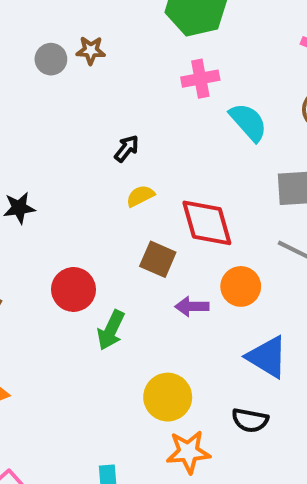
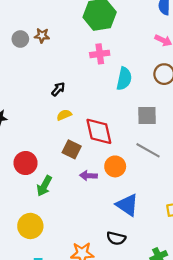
cyan semicircle: (248, 122) -> (124, 79), turned 50
yellow circle: (168, 397) -> (30, 226), moved

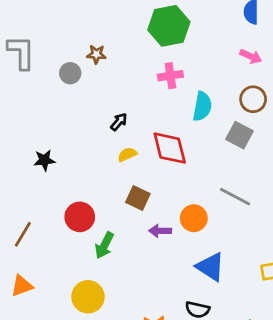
gray circle: (20, 39) -> (70, 73), moved
gray square: (147, 115) -> (239, 135), moved, turned 30
red diamond: (99, 131) -> (170, 148), moved

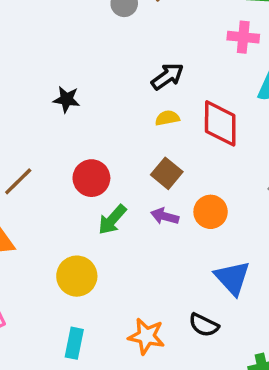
black arrow: (119, 122) -> (167, 76), size x1.4
orange circle: (194, 218) -> (211, 212), moved
purple arrow: (160, 231) -> (165, 216), moved

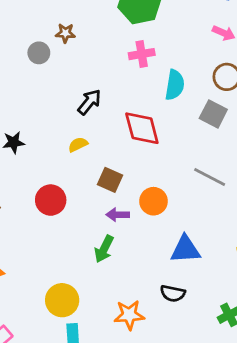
yellow semicircle: (167, 118) -> (78, 145), moved
green arrow: (112, 220) -> (104, 249), moved
yellow circle: (77, 276) -> (62, 300), moved
blue triangle: (232, 278) -> (185, 249), turned -36

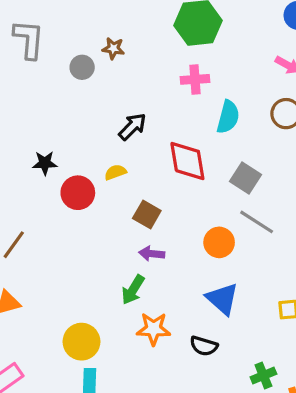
gray square: (213, 114) -> (246, 178), moved
red circle: (51, 200) -> (78, 193), moved
orange circle: (154, 201) -> (219, 242), moved
blue triangle: (185, 249) -> (222, 299), turned 40
orange star: (129, 315) -> (154, 329), moved

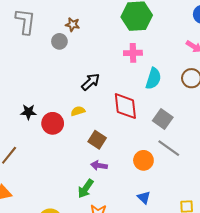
brown star: (113, 48) -> (73, 24), moved
black star: (45, 163) -> (28, 112), moved
blue triangle: (222, 299) -> (144, 197), size x0.6

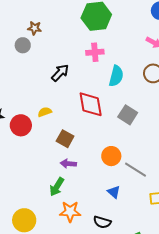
black arrow: (91, 82) -> (60, 73), moved
gray line: (169, 148) -> (135, 170), moved

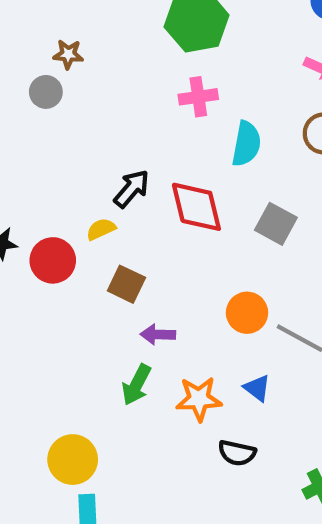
black arrow: (60, 73) -> (132, 189), moved
brown square: (65, 139) -> (126, 284), moved
orange star: (70, 212) -> (199, 399), moved

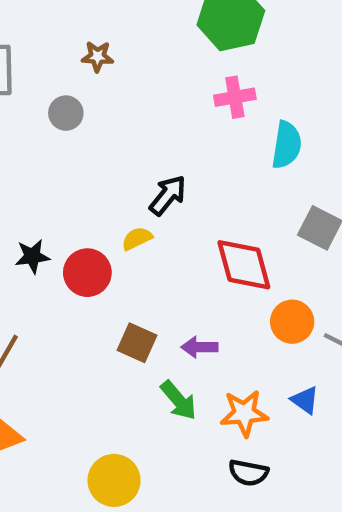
gray circle: (46, 92) -> (66, 113), moved
red diamond: (196, 207) -> (244, 265), moved
brown square: (126, 284) -> (137, 343), moved
green arrow: (136, 385) -> (179, 400), turned -66
black semicircle: (237, 453) -> (248, 473), moved

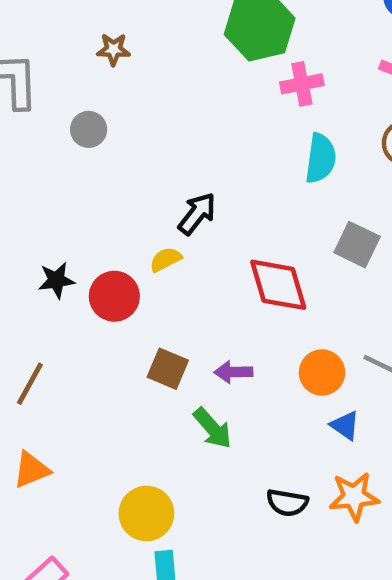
brown star: (98, 56) -> (113, 49), moved
pink cross: (235, 97) -> (302, 84), moved
orange circle: (292, 322) -> (322, 372), moved
orange star: (244, 413) -> (354, 497), moved

